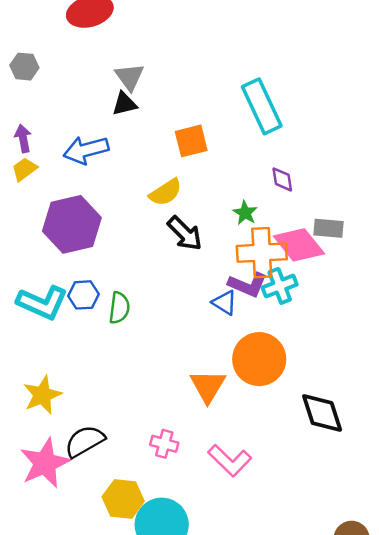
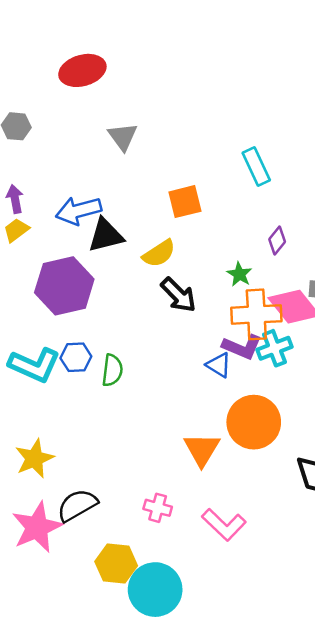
black triangle: (124, 104) -> (106, 235), moved, size x1.4
cyan rectangle: (262, 106) -> (256, 166), size x0.7
purple diamond: (282, 179) -> (277, 240), turned 48

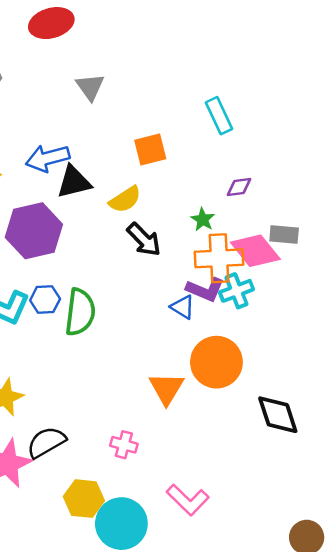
purple diamond: (277, 240) -> (239, 187), turned 44
green semicircle: (112, 370) -> (80, 312), size x1.5
pink L-shape: (224, 525) -> (188, 500), moved

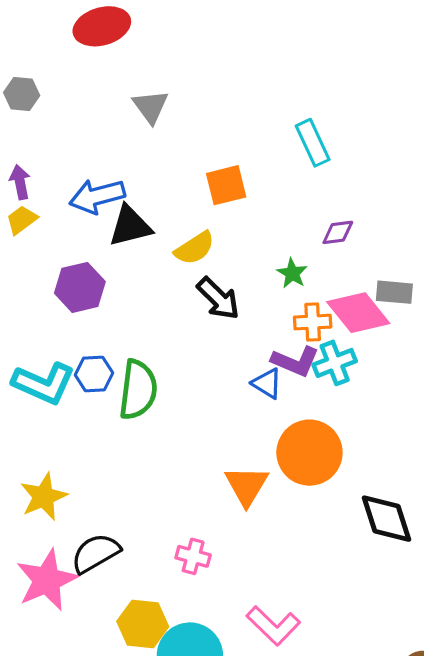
purple hexagon: (34, 231) -> (80, 287), size x0.7
orange cross: (219, 258) -> (313, 322), size x0.6

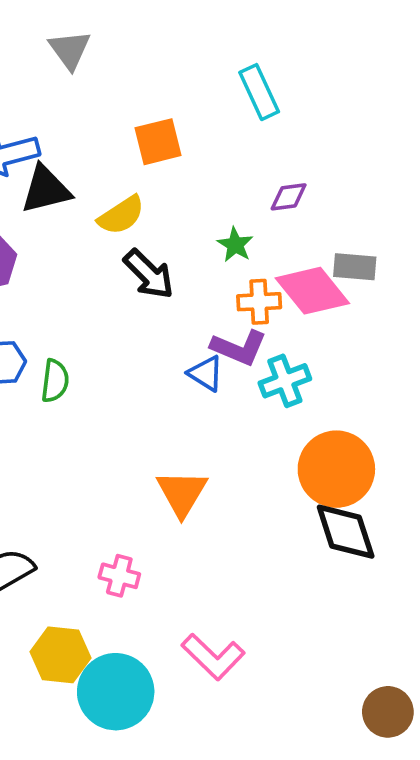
cyan cross: (335, 363) -> (285, 381), moved
green semicircle: (138, 390) -> (55, 381), size x0.6
orange circle: (309, 453) -> (336, 469), moved

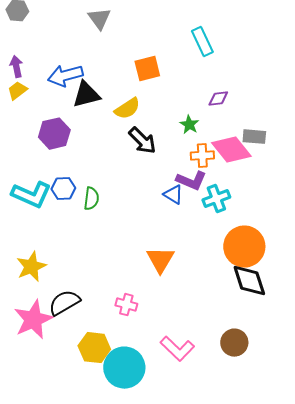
brown circle: (388, 712) -> (234, 343), moved

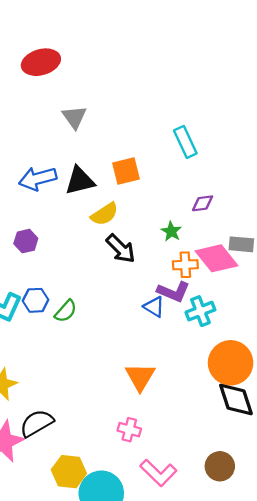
black triangle: (86, 95) -> (80, 181), moved
purple hexagon: (54, 134) -> (26, 241), size x0.7
green semicircle: (91, 199) -> (66, 311), turned 35
pink cross: (126, 305) -> (129, 430), moved

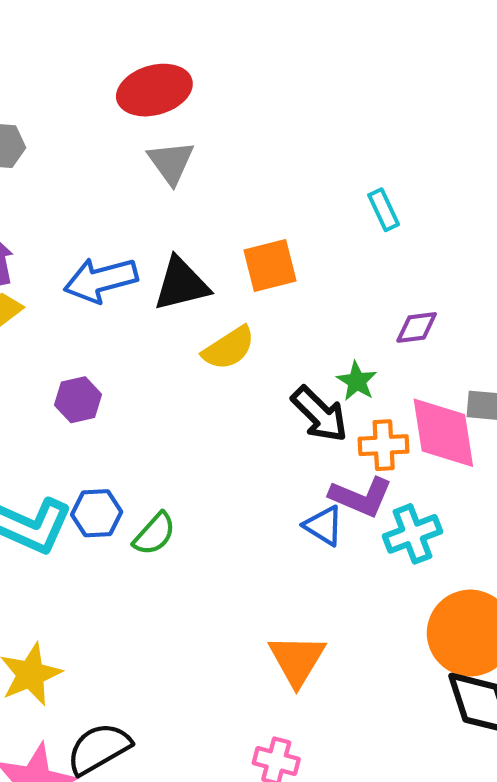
red ellipse: (41, 62) -> (154, 90), moved
cyan rectangle: (185, 142) -> (384, 210), size x0.7
black arrow: (121, 249) -> (320, 414), moved
pink diamond: (217, 258) -> (443, 433), turned 30

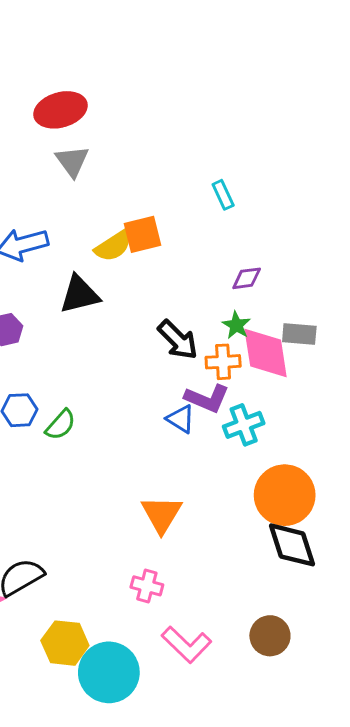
black triangle: (181, 284) -> (80, 294), moved
yellow semicircle: (229, 348) -> (113, 246), moved
green star: (357, 381) -> (236, 325), moved

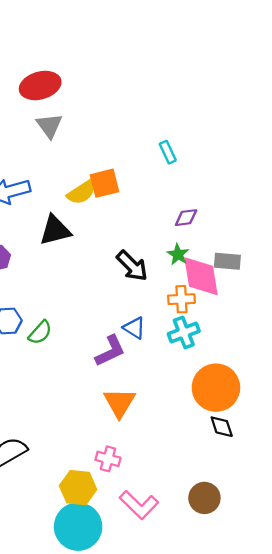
orange cross: (223, 362) -> (181, 299), moved
purple L-shape: (207, 398) -> (110, 351), moved, turned -48
black diamond: (292, 545) -> (222, 427), size x0.6
yellow hexagon: (65, 643) -> (78, 488), moved

